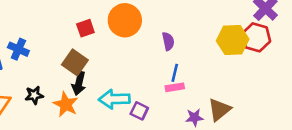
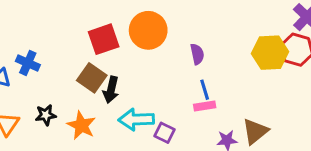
red square: (85, 28) -> (104, 39), size x1.5
blue line: (175, 73) -> (205, 90), turned -30
black arrow: (79, 83) -> (111, 90), moved

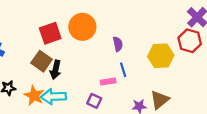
yellow hexagon: (270, 53) -> (161, 56), moved
pink rectangle: (205, 106) -> (108, 82), moved
cyan arrow: (136, 119) -> (53, 97), moved

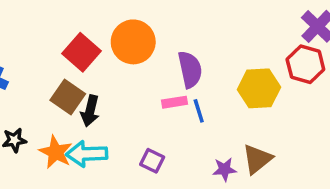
red square: (50, 33) -> (82, 52), turned -30
purple semicircle: (118, 44) -> (190, 69), size x1.5
pink rectangle: (108, 82) -> (175, 102), moved

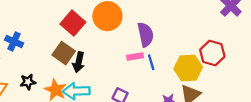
red hexagon: (305, 64) -> (212, 53), moved
yellow hexagon: (259, 88) -> (188, 68), moved

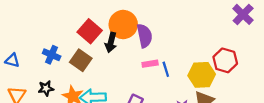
purple semicircle: (145, 35) -> (145, 36), moved
blue cross: (14, 41) -> (52, 55), moved
black arrow: (79, 62) -> (111, 42), moved

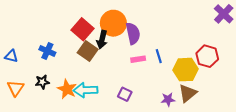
brown square: (81, 60) -> (88, 51), moved
blue line: (166, 69) -> (159, 56), moved

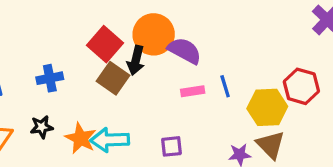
purple semicircle: (133, 33) -> (184, 51), turned -50
blue cross: (47, 51) -> (50, 78), turned -35
brown triangle: (188, 93) -> (271, 145), turned -36
purple square: (125, 94) -> (171, 146), turned -32

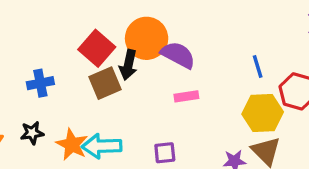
brown square: (113, 78) -> (105, 83), turned 32
blue line: (225, 86) -> (258, 67), moved

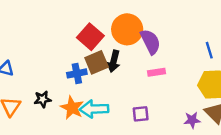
purple semicircle: (178, 55) -> (150, 42), turned 35
black arrow: (128, 65) -> (114, 61), moved
blue cross: (40, 83) -> (77, 73), moved

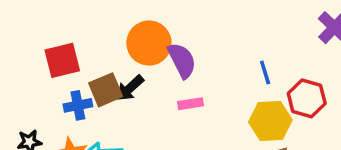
red square: (90, 37) -> (62, 60), moved, turned 35
black arrow: (114, 61) -> (130, 88), turned 35

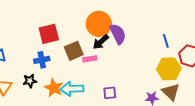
black arrow: (130, 88) -> (101, 42), moved
pink rectangle: (191, 104) -> (90, 59), moved
blue cross: (78, 105) -> (42, 60), moved

